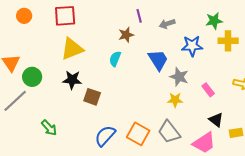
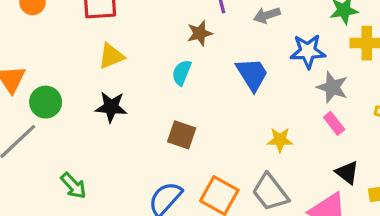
yellow triangle: (72, 49) -> (111, 56), size x0.7
gray star: (179, 77) -> (332, 87), moved
brown square: (92, 97) -> (182, 135), moved

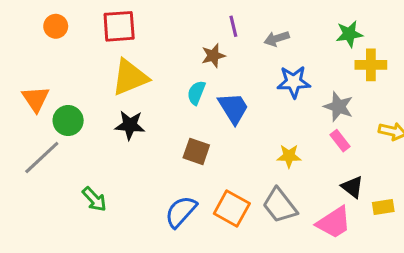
blue star: (308, 51) -> (294, 82), moved
yellow triangle: (111, 56) -> (130, 77), size x1.5
blue trapezoid: (252, 74) -> (233, 108), moved

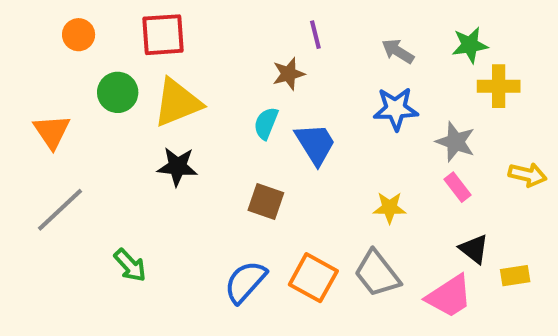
gray arrow: (277, 39) -> (398, 51), moved, turned 50
green circle: (68, 121) -> (118, 92), moved

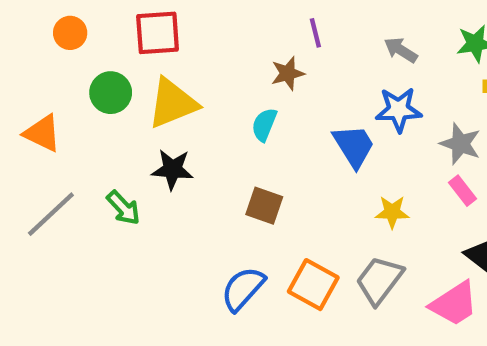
orange triangle: (52, 131) -> (42, 133), turned -30
blue trapezoid: (315, 144) -> (354, 146), moved
green arrow: (130, 265) -> (123, 208), moved
gray trapezoid: (377, 274) -> (379, 280), turned 75

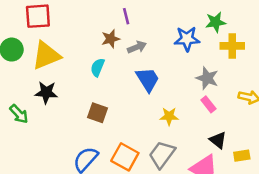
gray arrow: (401, 50) -> (137, 47), moved, turned 126
blue star: (399, 110) -> (187, 39), moved

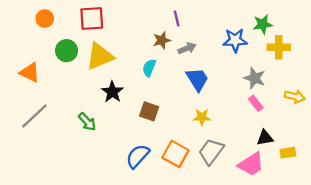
black star: (46, 92) -> (112, 92), moved, turned 30
green arrow: (19, 114) -> (87, 122), moved
yellow star: (169, 116) -> (202, 117), moved
black triangle: (218, 140) -> (265, 138), turned -48

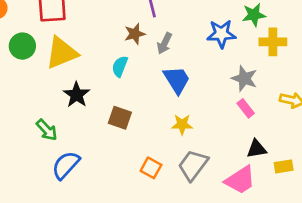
gray arrow: (187, 48) -> (165, 43), turned 138
orange square: (175, 154) -> (151, 168), size x0.7
blue semicircle: (138, 156) -> (66, 165), moved

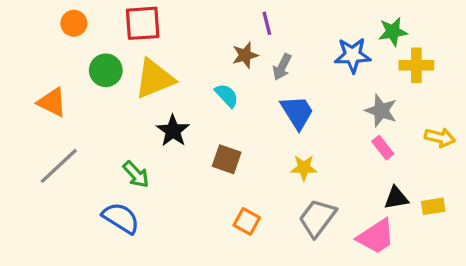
cyan semicircle: (120, 66) -> (227, 95), turned 115
blue semicircle: (66, 165) -> (121, 218), moved, turned 80
yellow rectangle: (284, 166) -> (433, 206), moved
orange square: (151, 168) -> (247, 221), moved

